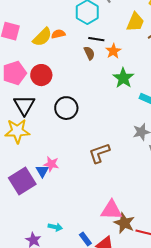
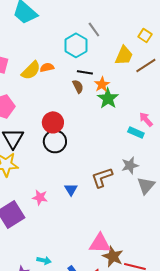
red circle: (41, 75) -> (53, 122), moved
green star: (123, 78) -> (108, 98), moved
brown L-shape: (99, 153) -> (102, 177), moved
blue triangle: (42, 171) -> (71, 189), moved

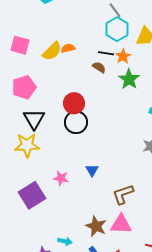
cyan hexagon: (76, 45) -> (117, 29), moved
orange star: (102, 84) -> (123, 56), moved
brown semicircle: (78, 86) -> (99, 67), turned -32
brown L-shape: (102, 177) -> (123, 194), moved
brown star: (113, 256) -> (96, 226), moved

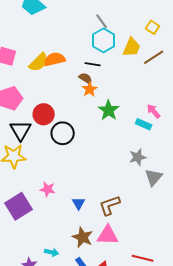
orange semicircle: (68, 48) -> (55, 59), size x1.5
orange star: (123, 56) -> (90, 89), moved
green star: (129, 79) -> (109, 110), moved
red circle: (74, 103) -> (44, 114), moved
blue triangle: (92, 170) -> (79, 203), moved

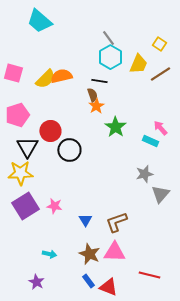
brown semicircle: (86, 78) -> (92, 95), turned 40
purple square: (19, 206) -> (25, 206), moved
cyan arrow: (52, 252) -> (49, 254), moved

